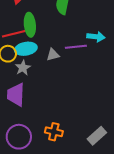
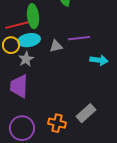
cyan arrow: (96, 37) -> (99, 60), moved
gray rectangle: (97, 136) -> (86, 113), moved

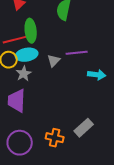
gray triangle: (56, 46) -> (54, 61), turned -32

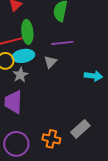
purple line: (77, 53) -> (62, 43), moved

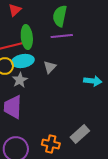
purple line: (62, 43) -> (62, 36), moved

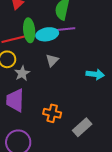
cyan ellipse: (23, 61) -> (47, 34), moved
orange cross: (51, 144) -> (52, 113), moved

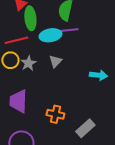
green ellipse: (29, 30) -> (30, 18), moved
gray star: (22, 73) -> (28, 63), moved

